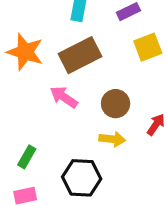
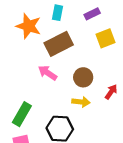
orange star: (25, 52) -> (29, 26), moved
green rectangle: (27, 157) -> (22, 114), size x1.5

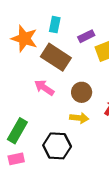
purple rectangle: (92, 14) -> (86, 36), moved
brown rectangle: (59, 44) -> (56, 57), turned 60

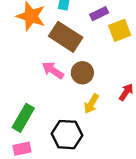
brown circle: (82, 92) -> (82, 73), moved
yellow arrow: (79, 118) -> (91, 104), turned 114

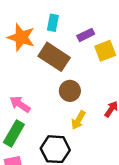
pink arrow: (53, 70) -> (20, 104), moved

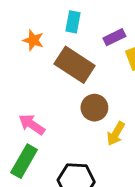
orange star: (21, 37) -> (33, 40), size x0.6
yellow arrow: (78, 120) -> (116, 134), moved

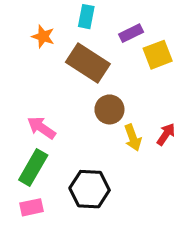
yellow arrow: (116, 134) -> (133, 138), turned -50

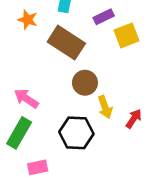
red arrow: (166, 134) -> (134, 119), moved
black hexagon: (90, 189) -> (76, 133), moved
pink rectangle: (32, 207) -> (38, 167), moved

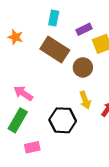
orange star: (28, 20) -> (15, 37), moved
brown circle: (85, 83) -> (83, 67), moved

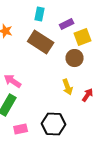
brown circle: (83, 67) -> (75, 58), moved
black hexagon: (63, 120) -> (54, 124), moved

